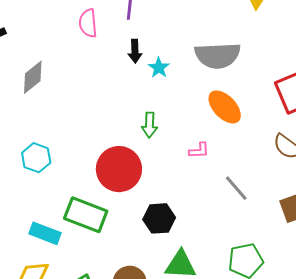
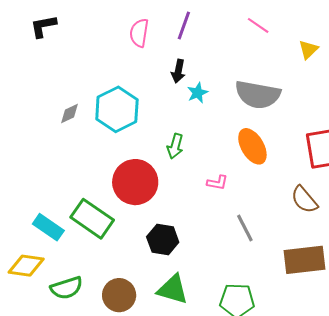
gray diamond: (33, 77) -> (69, 114), moved, size x0.7
cyan hexagon: (36, 158) -> (117, 109), moved, size x1.5

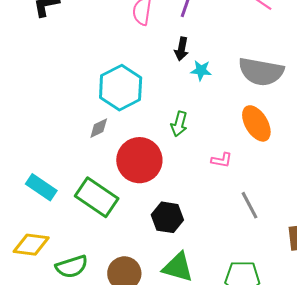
cyan star: (198, 93) -> (201, 70), turned 30
gray diamond: (69, 114) -> (99, 128), moved
cyan rectangle: (48, 227) -> (41, 187), moved

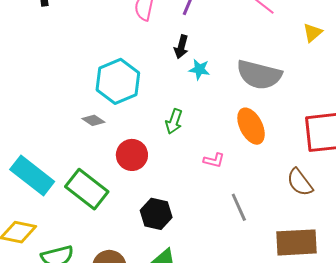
gray diamond: (99, 128) -> (93, 120), turned 55
red circle: (139, 160) -> (132, 155), size x0.7
cyan rectangle: (41, 187) -> (32, 175), size x1.4

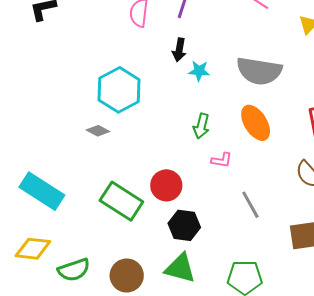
green arrow: (174, 121) -> (201, 126), moved
red circle: (132, 155) -> (166, 185), moved
green rectangle: (87, 189) -> (121, 201), moved
black hexagon: (156, 214) -> (184, 225), moved

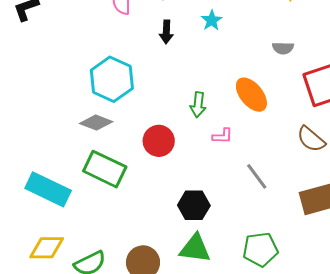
cyan star: (199, 71) -> (212, 20), moved, turned -30
gray semicircle: (259, 71) -> (283, 48), moved, size x0.5
gray diamond: (98, 131) -> (96, 123), size x1.4
red circle: (166, 185) -> (159, 141), moved
green rectangle: (121, 201) -> (105, 169), moved

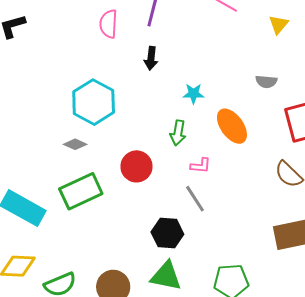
cyan star: (212, 20) -> (193, 94), moved, turned 30
gray diamond: (96, 123) -> (75, 144), size x0.7
green rectangle: (105, 169) -> (81, 191), turned -54
gray line: (257, 176) -> (195, 199), moved

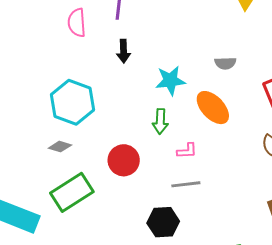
gray semicircle: (266, 82) -> (225, 63), moved
cyan star: (193, 94) -> (170, 81), size x1.4
gray line: (195, 199) -> (186, 184), turned -56

